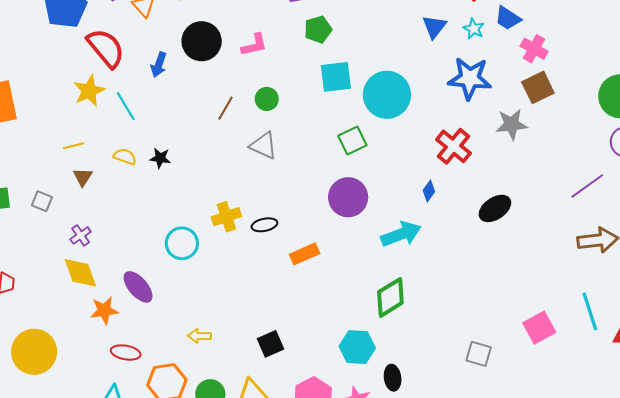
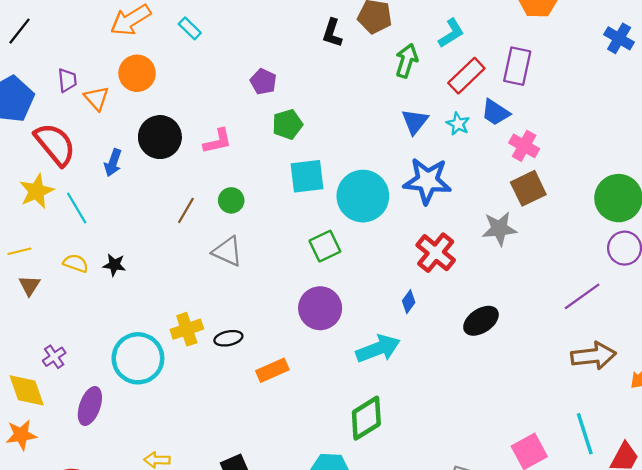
blue star: (470, 78) -> (427, 181), moved
purple cross: (81, 235) -> (54, 357), moved
cyan circle: (182, 243) -> (138, 358), size x1.4
purple ellipse: (138, 287) -> (90, 406), turned 60
orange star: (104, 310) -> (21, 435), moved

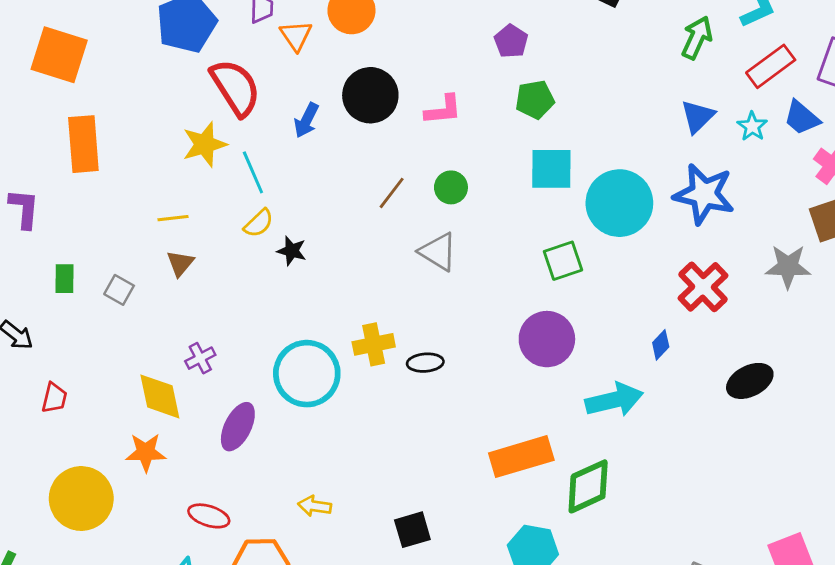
yellow semicircle: (76, 263) -> (259, 223), moved, turned 110
orange rectangle: (272, 370) -> (521, 457), moved, size x1.5

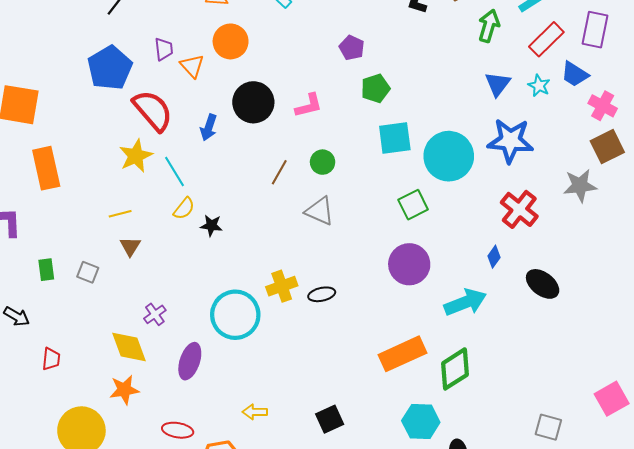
black ellipse: (750, 381) -> (543, 284), moved, turned 72

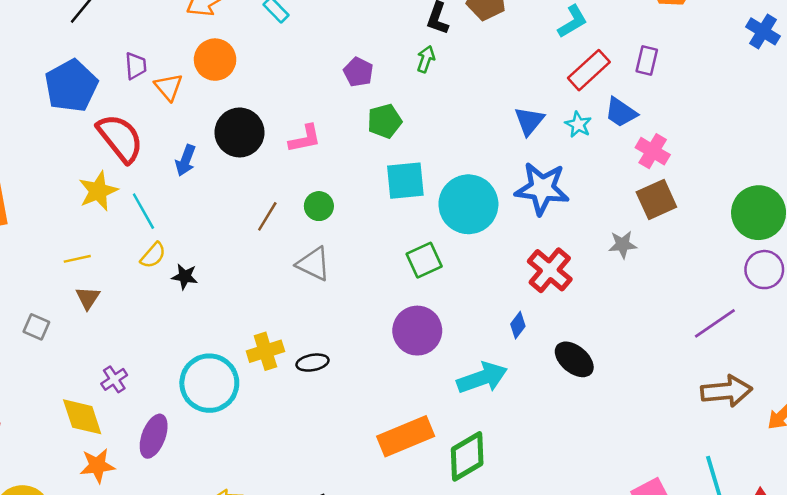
green arrow: (489, 26) -> (426, 59), moved, size x0.7
purple rectangle: (595, 30) -> (647, 61), size x0.7
gray star: (580, 186) -> (623, 245), size x0.7
orange star: (124, 390) -> (97, 466), moved

